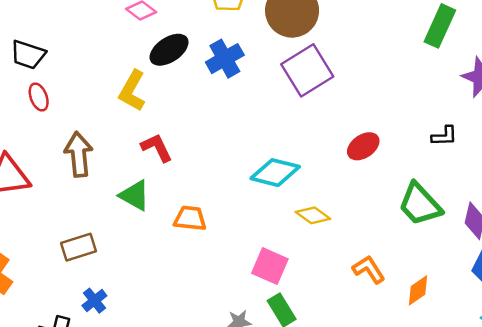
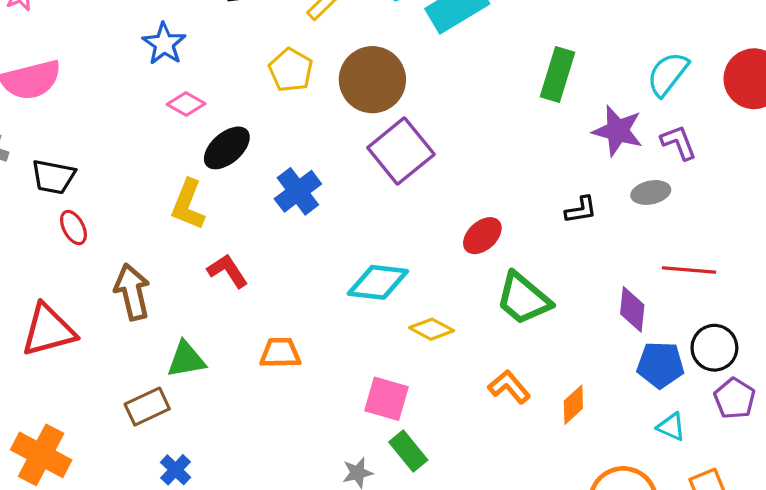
blue cross: (225, 59) -> (298, 191), moved
green triangle: (135, 195) -> (186, 359), moved, turned -32
green trapezoid: (420, 204) -> (523, 299), moved

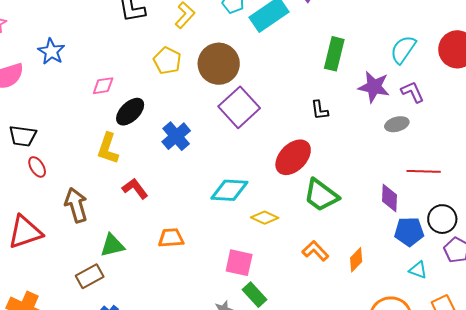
blue star: (164, 44) -> (51, 52), moved
pink diamond: (186, 104) -> (103, 86), turned -35
black L-shape: (581, 210) -> (320, 110), moved, turned 95
red ellipse: (482, 236) -> (293, 157), size x1.5

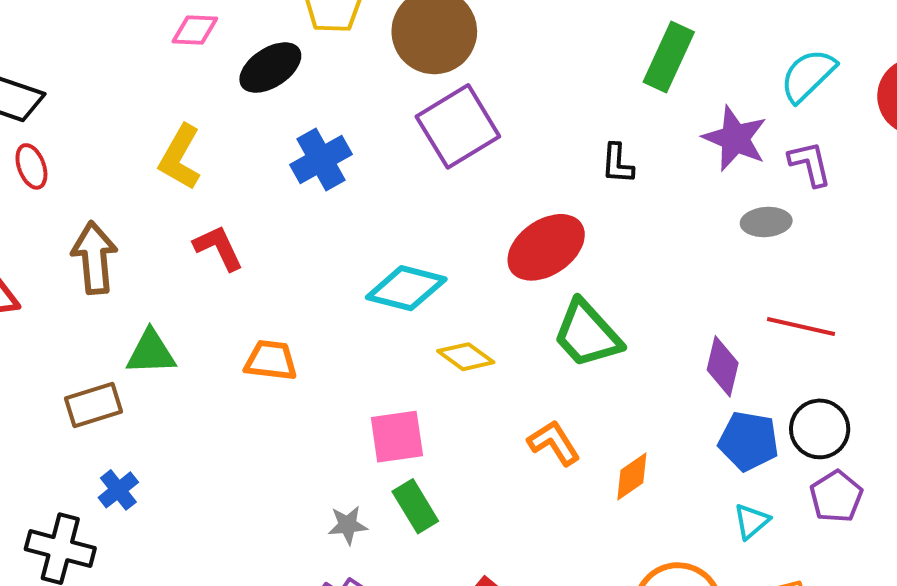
black ellipse: (130, 112) -> (270, 68), moved
pink square: (239, 263) -> (397, 437), turned -32
cyan triangle: (418, 270) -> (751, 521), turned 48

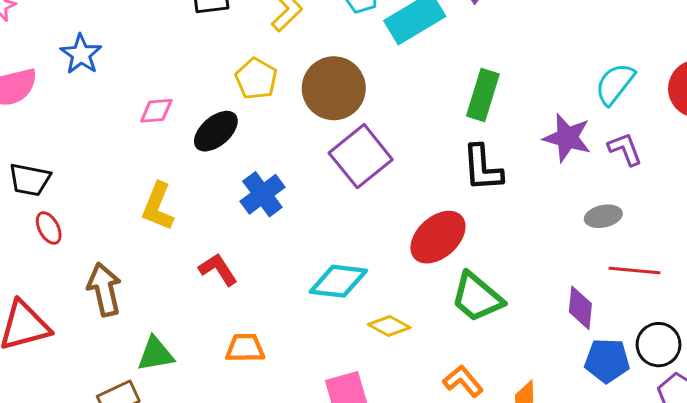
green rectangle: (669, 57) -> (483, 95), moved
black L-shape: (617, 164) -> (482, 168), size x1.6
gray ellipse: (766, 222) -> (603, 216), moved
red L-shape: (218, 248) -> (218, 269), moved

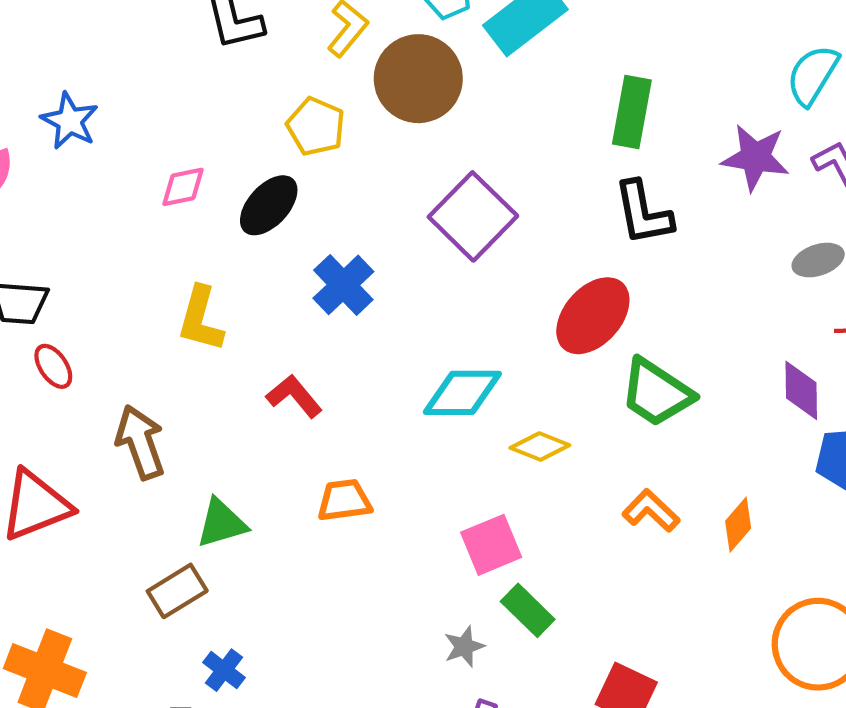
brown circle: (334, 88) -> (418, 79), moved

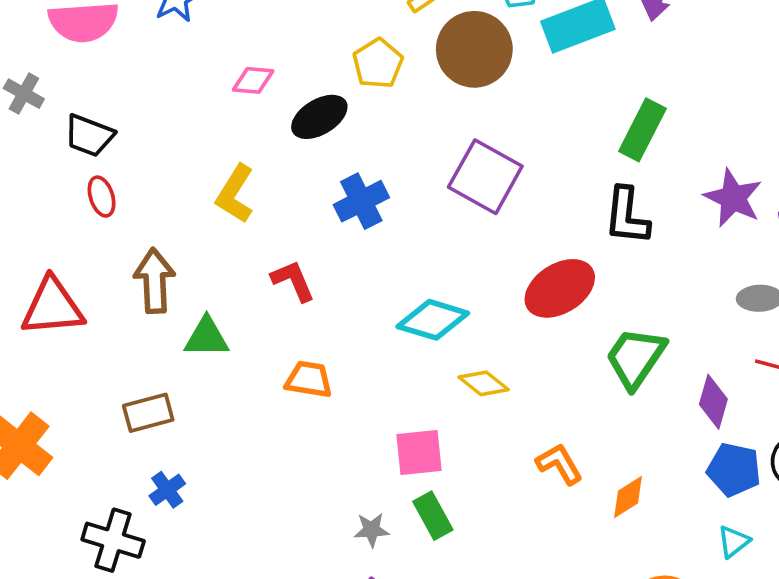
purple square: (473, 216) -> (485, 177), turned -32
green trapezoid: (656, 393) -> (635, 358), moved, turned 74
green triangle: (221, 523) -> (206, 337), moved

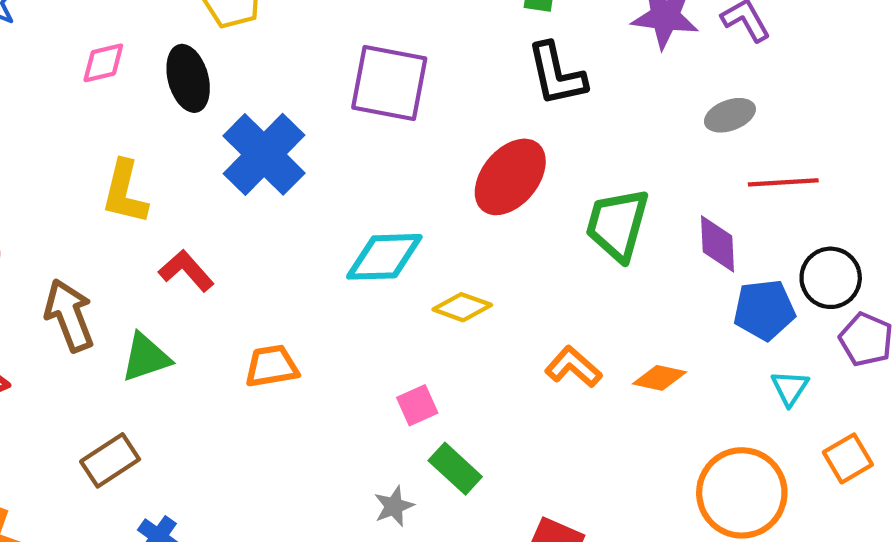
black ellipse: (319, 117) -> (188, 78), turned -56
blue cross: (361, 201) -> (264, 154), size x1.4
red L-shape: (293, 281) -> (186, 271), moved
pink square: (419, 452) -> (417, 405), size x0.7
orange diamond: (628, 497) -> (660, 378), turned 63

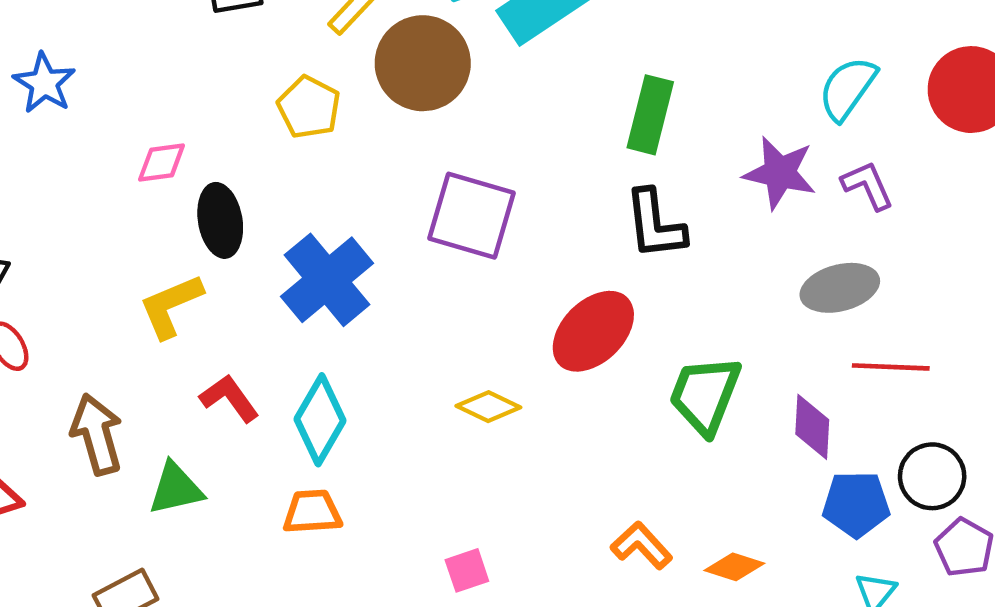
black ellipse: (188, 78) -> (220, 220), moved
gray ellipse: (730, 115) -> (840, 288), size x1.4
yellow L-shape: (125, 192) -> (171, 306), turned 48
cyan diamond: (384, 257) -> (320, 420), moved, turned -64
yellow diamond: (462, 307) -> (488, 407), moved

